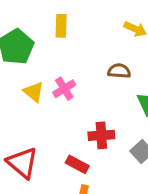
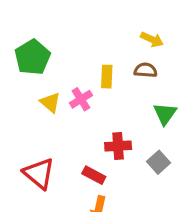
yellow rectangle: (61, 26) -> (107, 77), moved
brown semicircle: (119, 71) -> (146, 70), moved

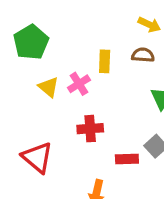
red cross: (118, 146) -> (90, 129), moved
red rectangle: (94, 175) -> (127, 159), moved, turned -30

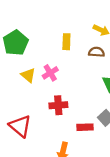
yellow rectangle: (105, 61) -> (66, 42), moved

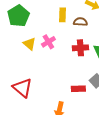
brown semicircle: (97, 52) -> (80, 22), moved
red cross: (58, 105) -> (80, 48), moved

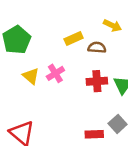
yellow rectangle: (62, 15) -> (74, 38), turned 64

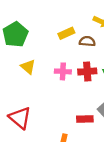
pink cross: (55, 73) -> (63, 71), moved, turned 35

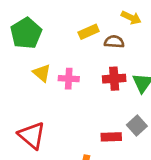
pink cross: (63, 71) -> (69, 79), moved

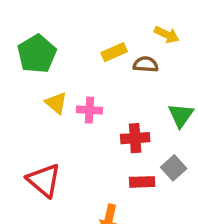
red cross: (114, 79) -> (135, 138), moved

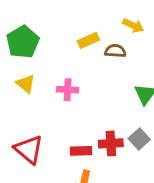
yellow triangle: (56, 103) -> (26, 84), moved
red cross: (135, 138) -> (111, 143), moved
red rectangle: (142, 182) -> (81, 151), moved

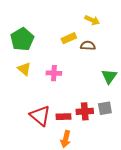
yellow arrow: (133, 26) -> (92, 20), moved
gray square: (139, 139) -> (105, 108), turned 32
red triangle: (29, 149) -> (40, 116), moved

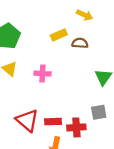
red cross: (85, 111) -> (76, 127), moved

